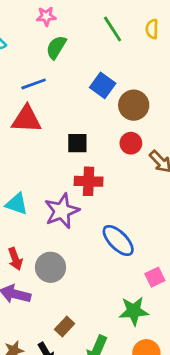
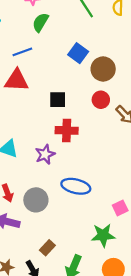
purple star: (62, 211) -> (45, 154), size x0.7
blue ellipse: (118, 241) -> (76, 186), moved, turned -32

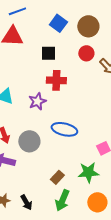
blue square: (78, 53) -> (58, 23), moved
brown rectangle: (47, 248) -> (57, 177), moved

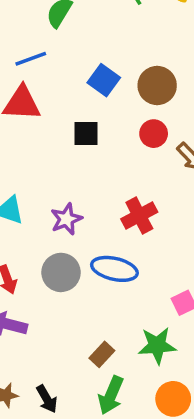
red cross: (56, 80) -> (139, 215), moved, turned -30
gray circle: (29, 141) -> (61, 272), moved

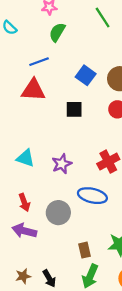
gray circle: (61, 272) -> (58, 213), moved
brown rectangle: (102, 354) -> (84, 250), turned -56

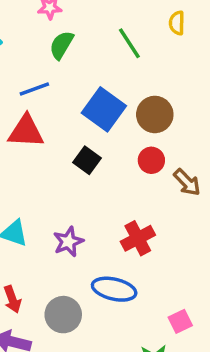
green line: (103, 17) -> (129, 43), moved
blue square: (86, 75) -> (104, 109), size x1.4
black square: (74, 109) -> (87, 160), turned 36

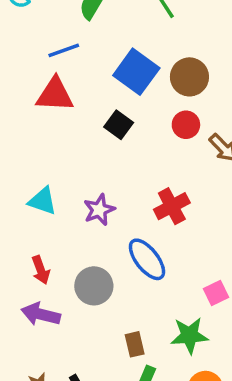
blue ellipse: (114, 289) -> (147, 259), turned 39

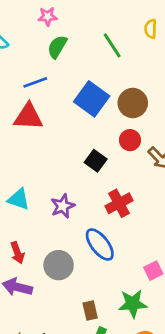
black square: (119, 125) -> (96, 161), moved

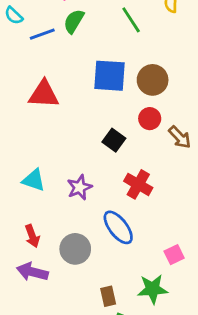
blue line: (35, 82) -> (42, 34), moved
blue square: (92, 99) -> (110, 76), turned -32
red cross: (119, 203) -> (138, 184), turned -32

